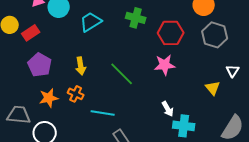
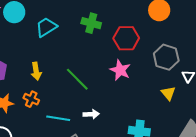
gray hexagon: (215, 35) -> (166, 57), moved
pink star: (165, 65) -> (120, 70), turned 30
white arrow: (168, 109) -> (91, 114), moved, turned -63

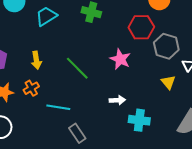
red hexagon: (126, 38) -> (141, 27), moved
orange cross: (31, 99) -> (31, 88), turned 35
white arrow: (91, 114) -> (117, 100), moved

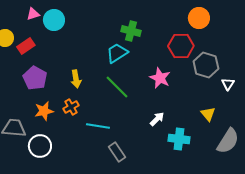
cyan trapezoid: (46, 16) -> (117, 53), moved
yellow triangle: (168, 82) -> (208, 114), moved
white arrow: (117, 100) -> (157, 119), turned -42

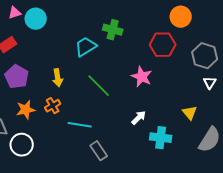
cyan trapezoid: (117, 53) -> (86, 47), moved
gray hexagon: (206, 65) -> (205, 56), moved

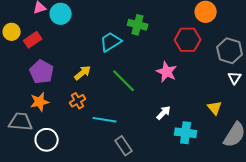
yellow arrow: (58, 78) -> (83, 73), turned -120
orange star: (26, 110) -> (40, 102), moved

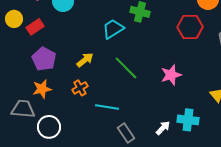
pink star: (167, 72) -> (171, 75), moved, turned 30
white arrow: (164, 113) -> (163, 128), moved

